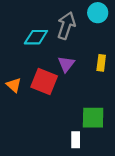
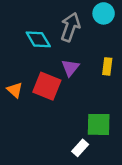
cyan diamond: (36, 37) -> (38, 39), turned 60
white rectangle: (76, 140) -> (80, 148), turned 42

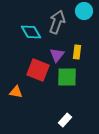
yellow rectangle: (107, 66) -> (77, 52), moved
orange triangle: (15, 90) -> (16, 92), moved, turned -32
green square: (99, 124) -> (67, 77), moved

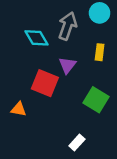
yellow rectangle: (77, 52) -> (100, 52), moved
green square: (67, 77) -> (96, 100), moved, turned 30

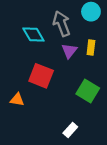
gray arrow: (67, 26) -> (62, 24), turned -40
purple triangle: (67, 65) -> (69, 51), moved

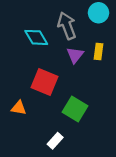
green square: (88, 91) -> (75, 109), moved
white rectangle: (70, 130) -> (55, 141), moved

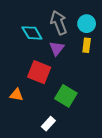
cyan circle: (99, 13) -> (87, 24), moved
purple triangle: (75, 55) -> (57, 48), moved

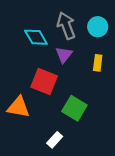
yellow rectangle: (87, 45) -> (98, 63), moved
orange triangle: (16, 95) -> (18, 107), size x1.5

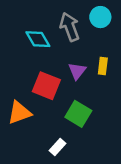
cyan circle: (98, 27) -> (100, 17), moved
purple triangle: (64, 55) -> (77, 71), moved
orange triangle: (18, 107) -> (19, 113), turned -30

